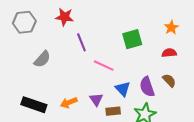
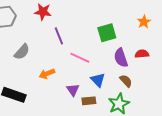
red semicircle: (169, 53) -> (142, 54), moved
brown semicircle: (169, 80) -> (126, 81), moved
purple semicircle: (147, 87) -> (121, 58), moved
orange arrow: (69, 103) -> (47, 74), moved

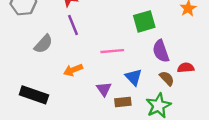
purple line: (59, 36) -> (73, 25), moved
red semicircle: (142, 54) -> (186, 68), moved
pink line: (80, 58) -> (112, 51), turned -30

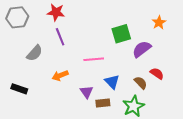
purple semicircle: (161, 51) -> (142, 49), moved, turned 72
red semicircle: (186, 68) -> (157, 74), turned 40
black rectangle: (34, 95) -> (19, 89), moved, size x0.7

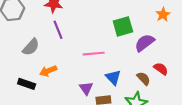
orange arrow: (60, 76) -> (48, 71), moved
black rectangle: (19, 89) -> (27, 84), moved

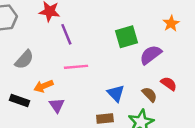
purple line: (58, 30) -> (66, 34), moved
pink line: (94, 54) -> (76, 67), moved
purple triangle: (86, 88) -> (57, 105), moved

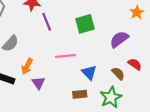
green square: (127, 37) -> (85, 24), moved
pink line: (76, 67) -> (65, 56), moved
orange arrow: (44, 86) -> (27, 66), turned -42

